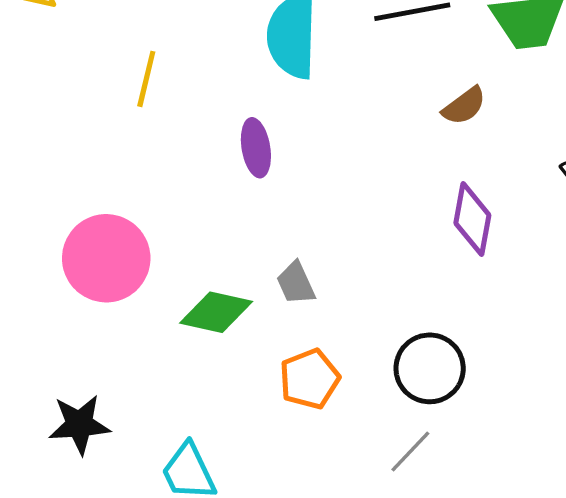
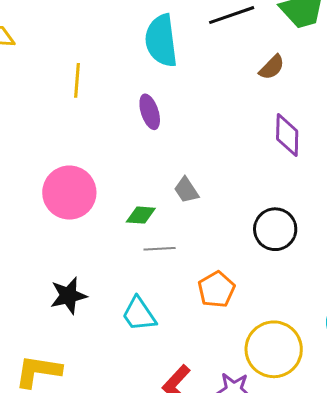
green diamond: (216, 312) -> (141, 215), size x0.7
orange pentagon: (310, 379) -> (216, 289), moved
gray line: (410, 452) -> (160, 249), moved, turned 52

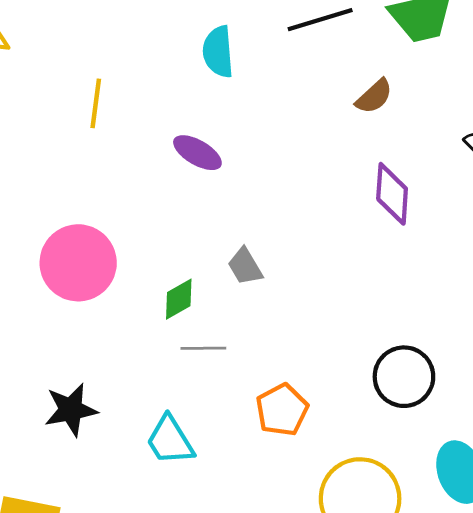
cyan semicircle: (161, 41) -> (218, 52), size x0.7
purple ellipse: (150, 112) -> (197, 153), turned -44
green diamond: (141, 215) -> (179, 299), turned -36
black circle: (275, 229) -> (404, 377), moved

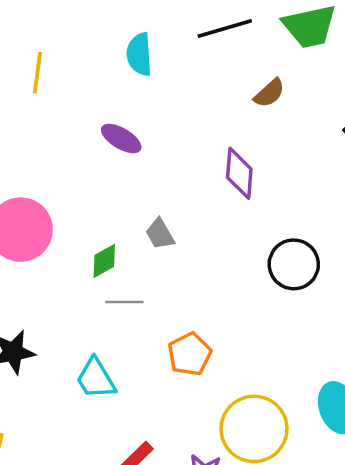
yellow line: (96, 103) -> (37, 73), moved
purple diamond: (392, 194) -> (239, 173), moved
black circle: (404, 377) -> (294, 264), moved

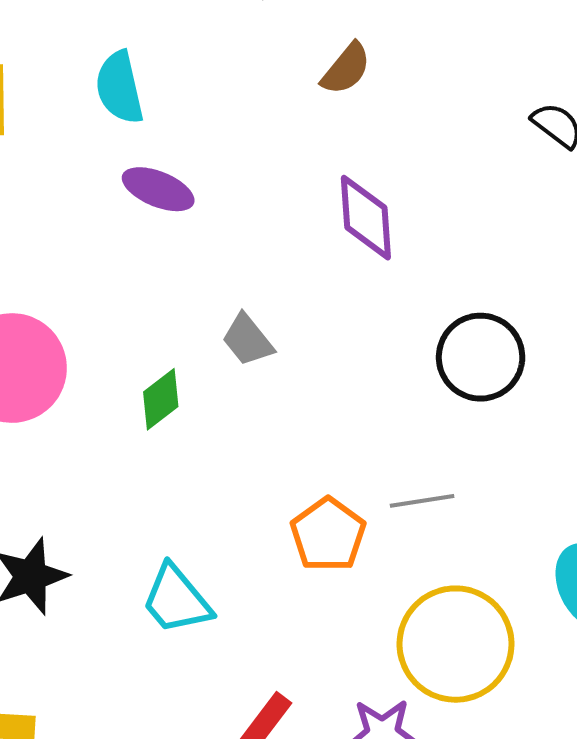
cyan semicircle: (139, 54) -> (119, 88), moved
brown semicircle: (269, 93) -> (346, 69), moved
gray line: (124, 302) -> (422, 501), moved

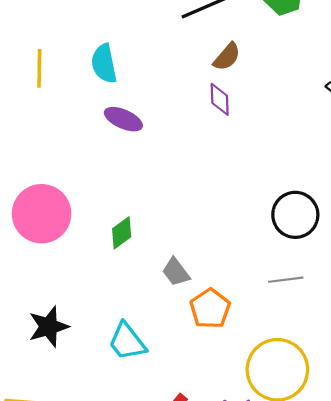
purple diamond: (366, 218) -> (220, 99), moved, size x0.7
gray trapezoid: (248, 340) -> (176, 272), moved
gray line: (422, 501) -> (286, 280), moved

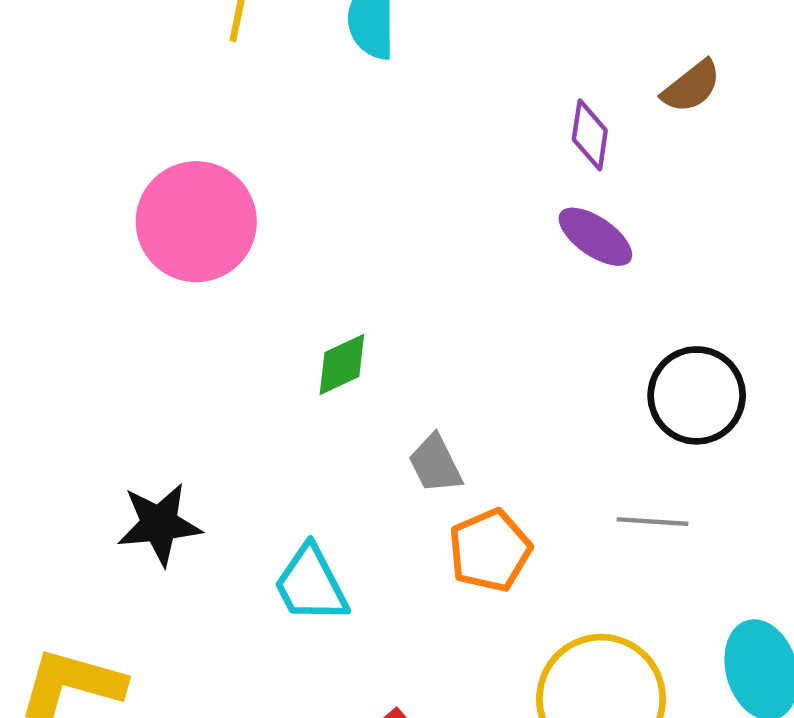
brown semicircle: (227, 57) -> (691, 87), moved
purple ellipse: (123, 119) -> (595, 237), moved
pink circle: (42, 214) -> (196, 222), moved

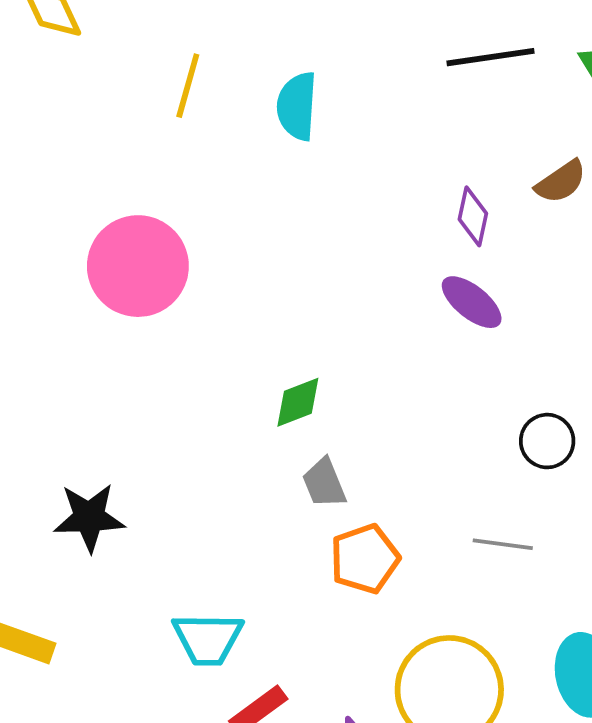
green diamond: (342, 364) -> (298, 402), moved
black circle: (697, 395) -> (547, 441), size x0.7
cyan trapezoid: (311, 584) -> (208, 639), moved, turned -66

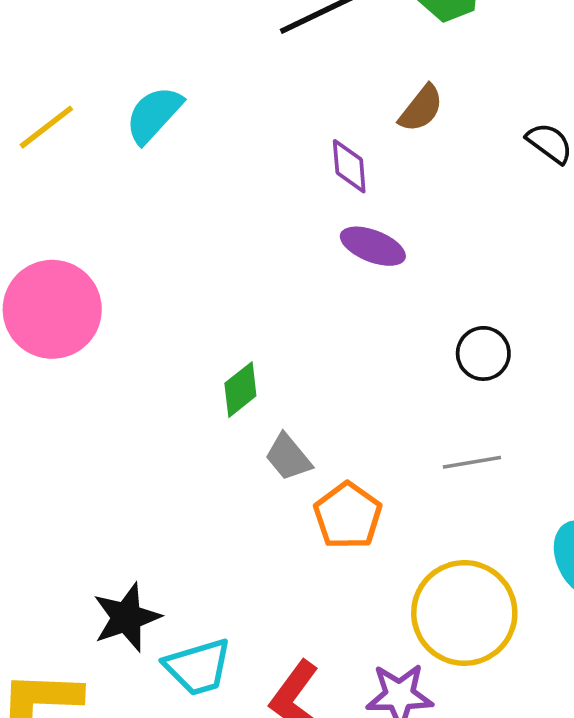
yellow line: (188, 86) -> (46, 127), turned 54
cyan semicircle: (297, 106) -> (154, 115), turned 56
black star: (89, 517) -> (127, 617), moved
cyan trapezoid: (208, 639) -> (198, 667), moved

